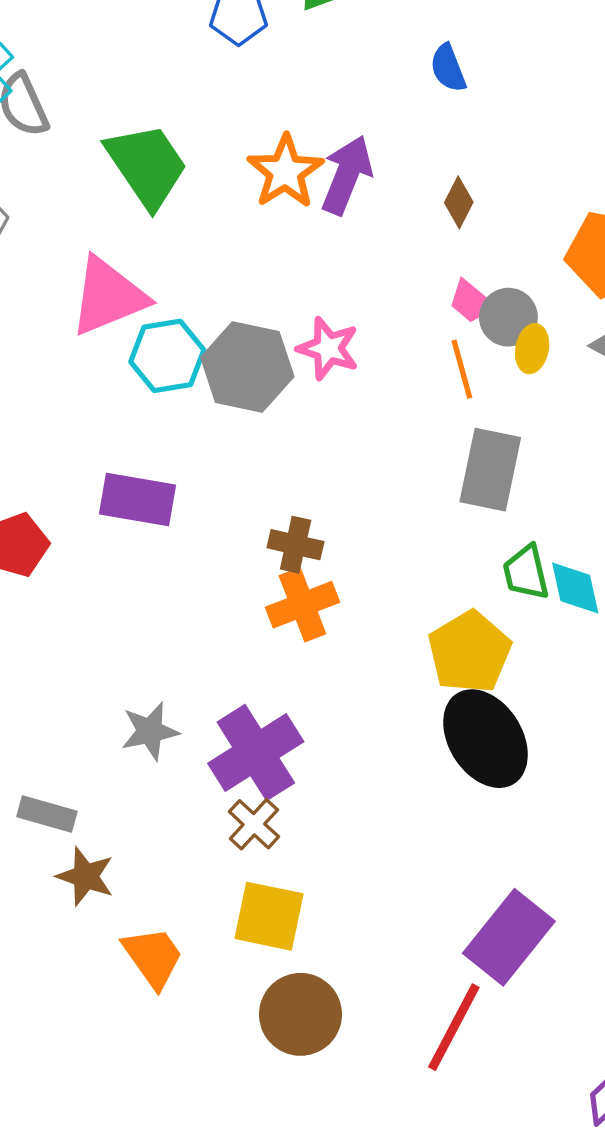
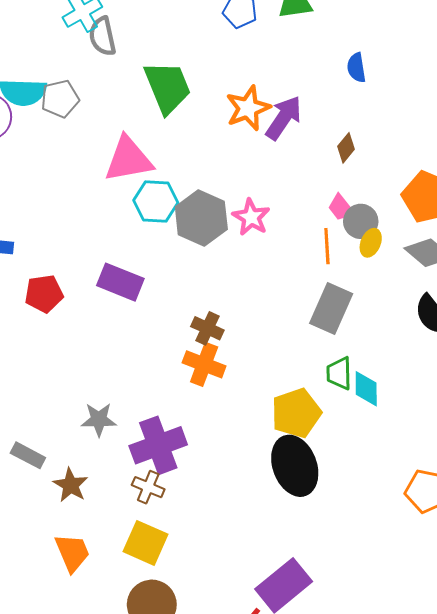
orange cross: (302, 605) -> (204, 364), turned 30
brown cross: (254, 824) -> (148, 487), turned -32
brown star: (85, 876) -> (71, 485), moved

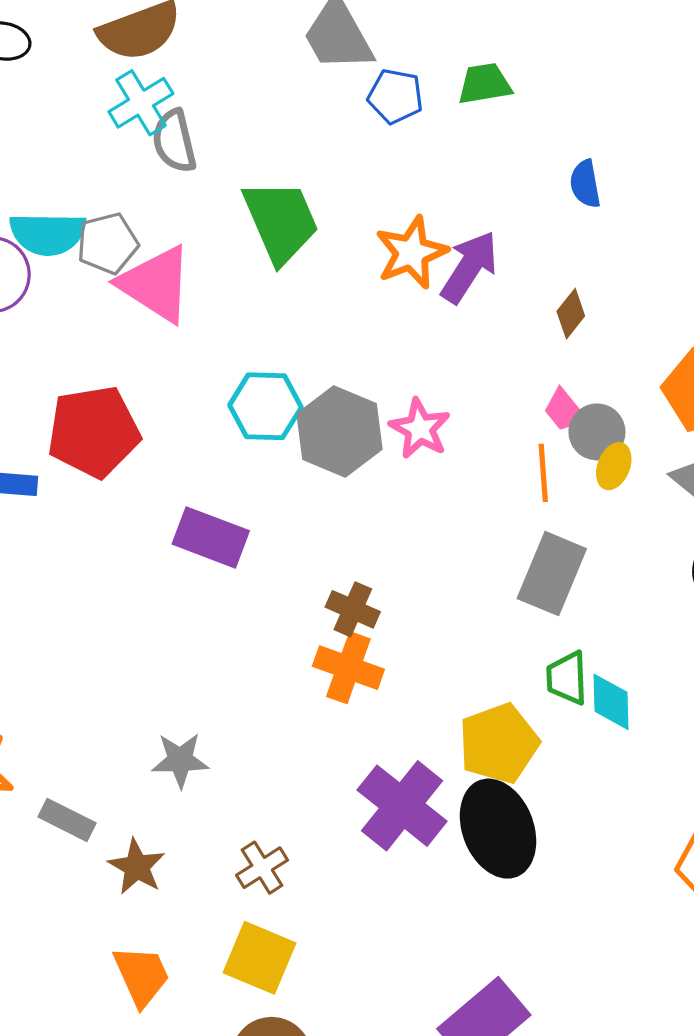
pink triangle: (128, 159) -> (156, 284), moved, turned 44
red pentagon: (44, 294) -> (94, 432), moved, size x1.5
purple cross: (158, 445) -> (402, 806), moved, turned -30
brown cross: (148, 487) -> (262, 868), turned 36

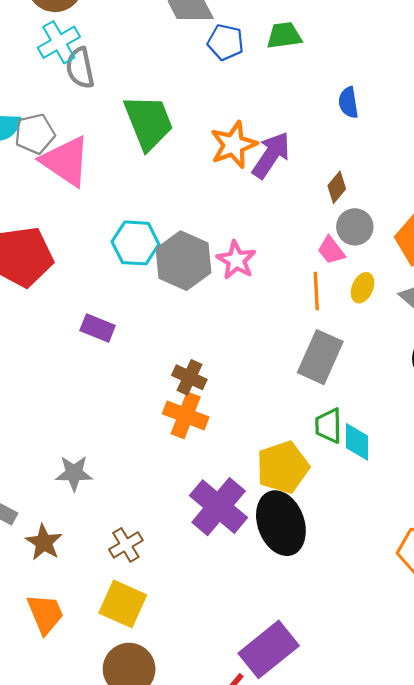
gray circle: (597, 432) -> (355, 227), moved
purple rectangle: (211, 537) -> (98, 328), size x0.7

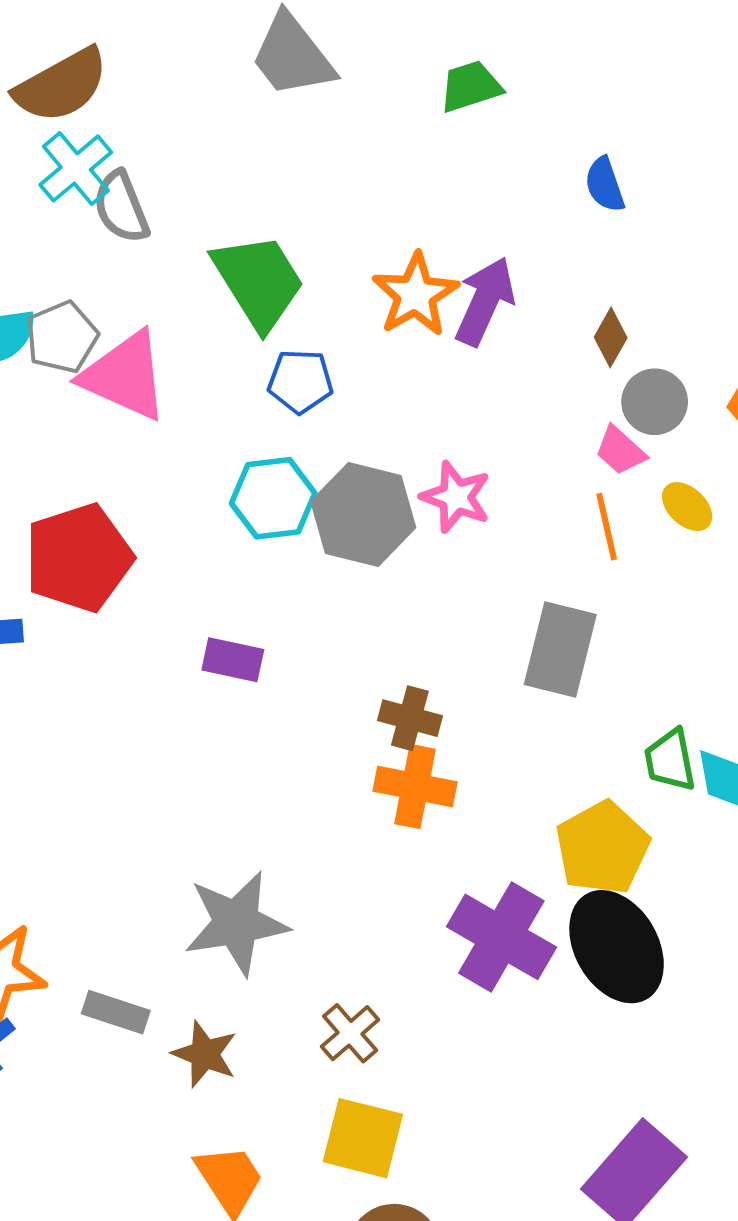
blue pentagon: (226, 42) -> (300, 381), moved
yellow ellipse: (363, 288) -> (687, 507), turned -60
gray rectangle: (320, 357) -> (560, 650), moved
gray star: (74, 473) -> (236, 923), size x1.6

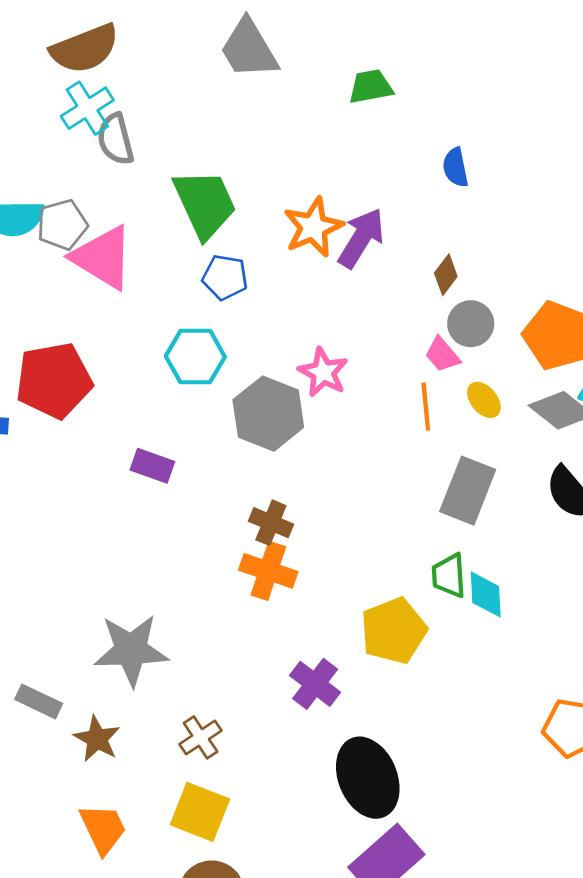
gray hexagon: (363, 514) -> (268, 414), moved
gray rectangle: (560, 650) -> (468, 491), moved
purple cross: (501, 937) -> (315, 684), size x0.7
black ellipse: (617, 947) -> (368, 778), moved

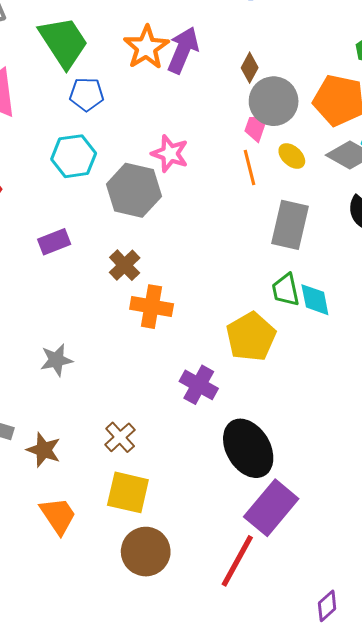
gray circle: (471, 324) -> (274, 101), size x1.4
pink trapezoid: (442, 355) -> (256, 127), turned 68
purple rectangle: (152, 466) -> (54, 242), turned -32
brown cross: (271, 523) -> (125, 265), moved, turned 32
gray star: (131, 650) -> (56, 360), moved, size x0.6

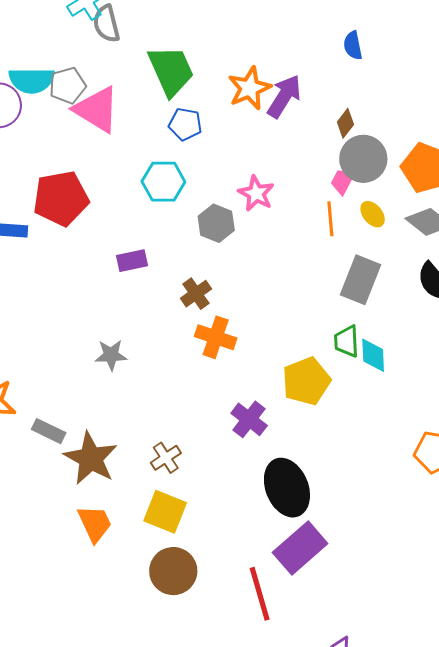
gray hexagon: (134, 190) -> (216, 223), size x0.7
gray star: (56, 360) -> (111, 355), moved
brown star: (44, 450) -> (91, 458), size x1.6
red line: (237, 561) -> (260, 594), turned -54

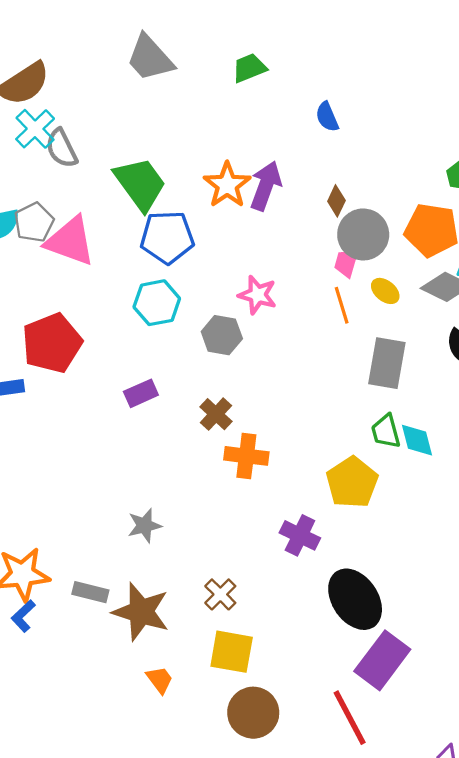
blue pentagon: (185, 124) -> (167, 237), size x1.5
gray star: (111, 355) -> (144, 525), moved
orange trapezoid: (95, 524) -> (160, 680), size x0.7

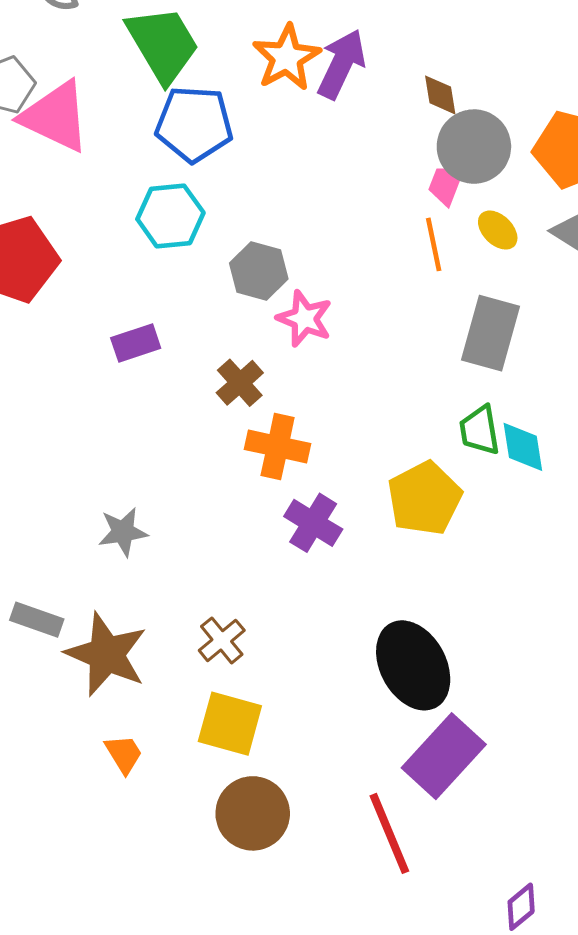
brown diamond: (336, 201) -> (440, 95), turned -40
pink star: (257, 295) -> (305, 319), moved
purple cross: (300, 535) -> (313, 523), moved

